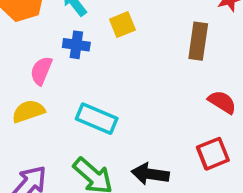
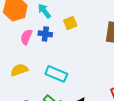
pink semicircle: (41, 71) -> (26, 37), moved

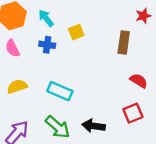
pink semicircle: (26, 37) -> (12, 48), moved, turned -49

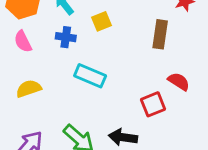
cyan rectangle: (60, 91) -> (90, 76), moved
red square: (133, 113) -> (153, 104), moved

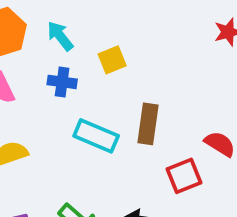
brown rectangle: (160, 34) -> (148, 124), moved

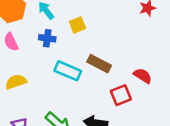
brown rectangle: (148, 124) -> (99, 64), turned -70

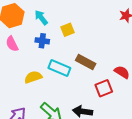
yellow semicircle: (16, 82) -> (33, 77), moved

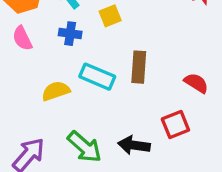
brown rectangle: (86, 62) -> (139, 67), turned 66
red square: (104, 88) -> (175, 124), moved

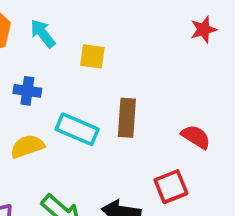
yellow square: (110, 16) -> (92, 56), turned 30
blue cross: (70, 34) -> (27, 91), moved

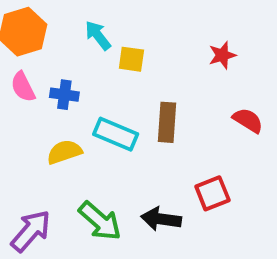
red star: (204, 30) -> (222, 55), moved
cyan arrow: (43, 33) -> (98, 35), moved
red semicircle: (196, 137) -> (248, 120), moved

